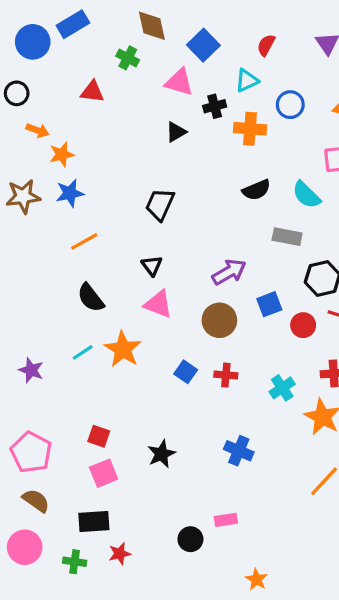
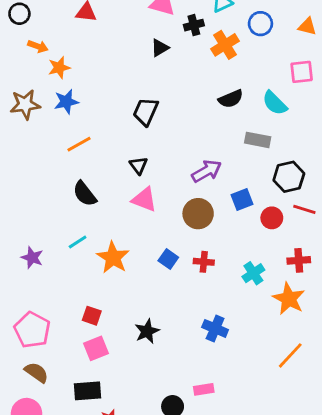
orange cross: (250, 129) -> (225, 45), turned -36
orange star: (123, 349) -> (113, 258), moved

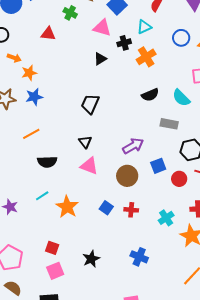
blue circle: (260, 24) -> (181, 38), moved
orange line: (79, 144) -> (31, 134), moved
black semicircle: (85, 194) -> (47, 162), turned -54

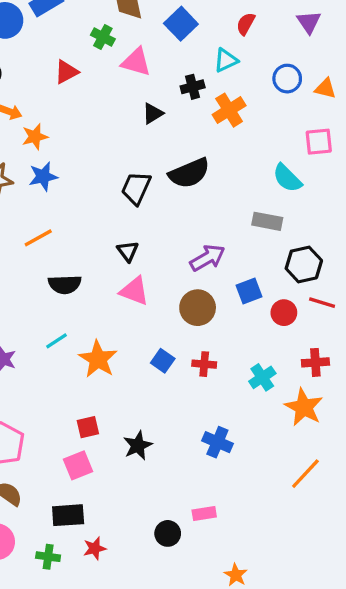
pink triangle: (102, 28) -> (136, 62), moved
red triangle: (48, 34) -> (66, 72), turned -35
black semicircle: (150, 95) -> (189, 173), moved, size x1.4
red square: (52, 248) -> (88, 427), moved, turned -32

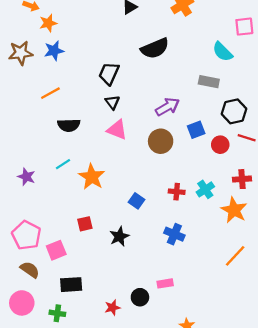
black trapezoid: (136, 188) -> (109, 74), moved
blue square: (163, 361) -> (137, 201), moved
red cross: (204, 364) -> (177, 192), moved
pink square: (78, 465) -> (56, 250), moved
red star: (95, 548) -> (112, 308), moved

